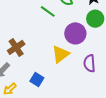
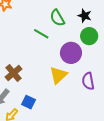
blue square: (37, 80) -> (29, 102), moved

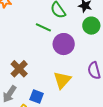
purple circle: (71, 53) -> (64, 44), moved
yellow triangle: (58, 75) -> (62, 80), moved

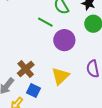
brown cross: (19, 69) -> (26, 69), moved

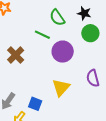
brown cross: (26, 69) -> (16, 55), moved

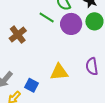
purple circle: (63, 52) -> (71, 24), moved
yellow triangle: (61, 88) -> (59, 72), turned 36

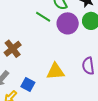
brown cross: (18, 35) -> (13, 49), moved

